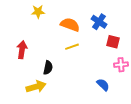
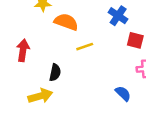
orange semicircle: (70, 25) -> (66, 22), moved

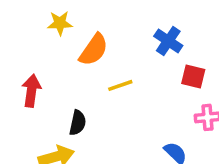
orange semicircle: (66, 22) -> (94, 50), turned 105

